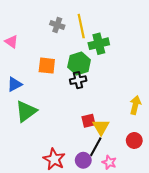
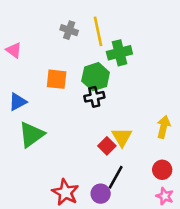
red square: (88, 121) -> (107, 146), turned -32
yellow triangle: (101, 127) -> (122, 137), moved
pink star: (109, 162) -> (165, 196), moved

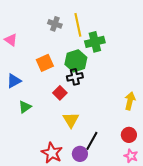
orange square: (57, 79) -> (45, 63), turned -30
green triangle: (31, 135) -> (25, 107), size x0.6
yellow triangle: (122, 137) -> (71, 120), moved
red square: (107, 146) -> (60, 93), moved

